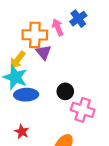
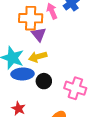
yellow arrow: (17, 60) -> (38, 57), moved, turned 36
black circle: (65, 91) -> (44, 81), moved

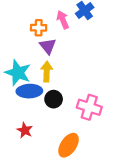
orange cross: (31, 18) -> (39, 28), size x0.6
yellow arrow: (38, 57) -> (47, 72), turned 108

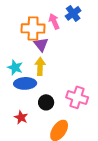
orange cross: (39, 28) -> (33, 28), size x1.6
cyan star: (18, 73) -> (15, 67), size x0.7
black circle: (54, 99) -> (46, 102), moved

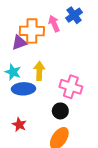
purple triangle: (41, 44) -> (19, 43), moved, turned 49
pink cross: (77, 97) -> (71, 87), moved
black circle: (46, 102) -> (60, 111), moved

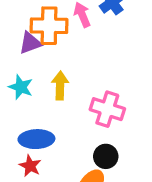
blue ellipse: (23, 89) -> (36, 139), moved
black circle: (60, 111) -> (106, 156), moved

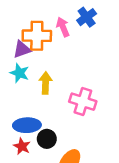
cyan star: (21, 87) -> (19, 73), moved
black circle: (106, 156) -> (47, 139), moved

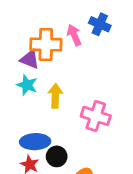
blue cross: (87, 17) -> (100, 24), turned -30
purple triangle: (22, 49) -> (30, 59), turned 42

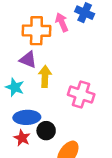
purple triangle: (30, 59) -> (28, 60), moved
cyan star: (27, 85) -> (15, 87), moved

